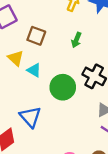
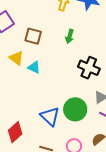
green circle: (63, 87) -> (75, 109), moved
blue triangle: (30, 117) -> (50, 116), moved

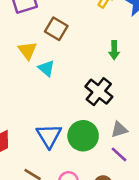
green arrow: (70, 36) -> (114, 50), moved, turned -32
black cross: (89, 68) -> (99, 92), moved

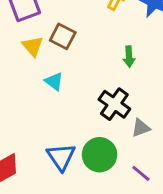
yellow triangle: (27, 50) -> (33, 46), moved
gray triangle: (119, 129) -> (141, 128), moved

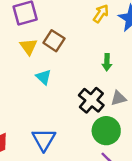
gray triangle: (141, 128) -> (119, 98), moved
green circle: (100, 155) -> (106, 131), moved

